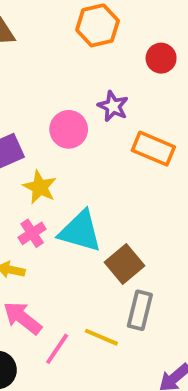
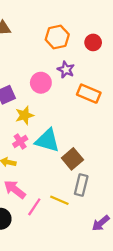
orange hexagon: (98, 25) -> (57, 37), moved
yellow star: (40, 187) -> (25, 115), turned 30

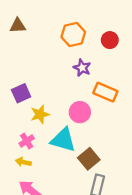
pink circle: (41, 83) -> (80, 112), moved
pink cross: (20, 141) -> (27, 141), moved

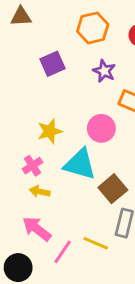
purple square: (21, 93) -> (53, 64), moved
yellow arrow: (23, 162) -> (40, 192), moved

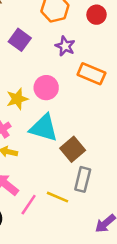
purple square: (53, 64) -> (20, 40), turned -30
pink circle: (101, 128) -> (46, 88), moved

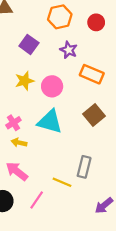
yellow star: (17, 99) -> (24, 81), moved
brown square: (73, 149) -> (94, 115), moved
pink line: (29, 205) -> (37, 200), moved

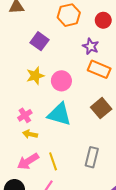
purple star: (69, 50) -> (91, 46), moved
pink arrow: (17, 171) -> (28, 161), turned -70
yellow line: (62, 182) -> (53, 161), moved, turned 48

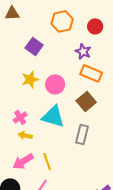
brown square: (101, 108) -> (86, 101), moved
gray rectangle: (92, 157) -> (82, 134), moved

